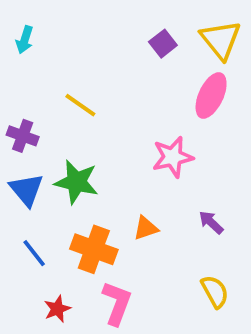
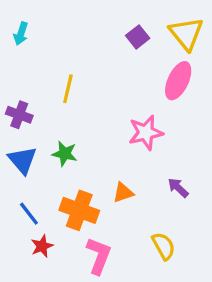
yellow line: (80, 105) -> (68, 89), turned 68
green star: (76, 182) -> (65, 154), size x0.7
yellow semicircle: (215, 292) -> (164, 246), moved
red star: (57, 309) -> (42, 246), moved

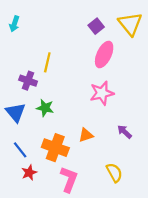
pink ellipse: (178, 81) -> (104, 54), moved
purple cross: (19, 115) -> (28, 81), moved

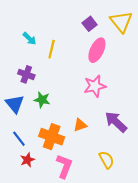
cyan arrow: (14, 24) -> (29, 39), moved, turned -64
yellow line: (47, 62) -> (52, 49), moved
purple arrow: (125, 132) -> (116, 122), size x1.6

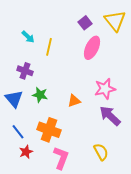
pink star: (95, 86) -> (105, 89), moved
orange triangle: (80, 125) -> (74, 101), moved

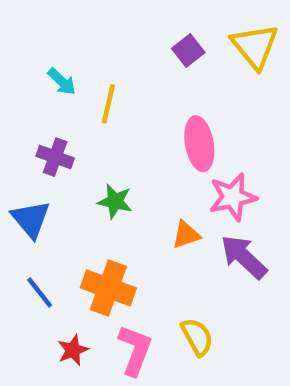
pink ellipse: (92, 48) -> (199, 144), moved, turned -35
green star: (40, 95) -> (115, 201), moved
orange triangle: (74, 101) -> (186, 235), moved
red star: (26, 152) -> (73, 350), moved
yellow semicircle: (101, 152) -> (197, 337), moved

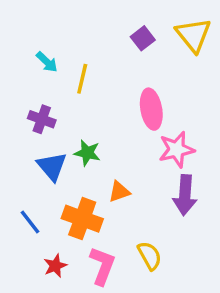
blue triangle: (31, 219) -> (52, 166), moved
orange triangle: (186, 235) -> (119, 192), moved
purple arrow: (244, 257) -> (185, 195), turned -129

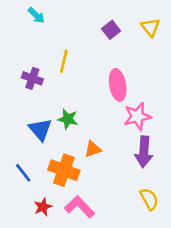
yellow triangle: (193, 35) -> (150, 27), size x0.7
cyan arrow: (47, 62) -> (36, 15), moved
purple cross: (42, 119) -> (32, 78), moved
yellow semicircle: (150, 256) -> (149, 199), moved
pink L-shape: (102, 266) -> (80, 207), turned -64

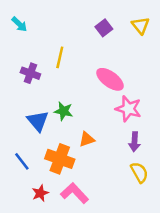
cyan arrow: (36, 15) -> (19, 24), moved
pink ellipse: (118, 85) -> (110, 79), turned -44
pink star: (137, 116) -> (128, 109), turned 30
purple arrow: (144, 152) -> (134, 142), size x0.7
yellow semicircle: (149, 199) -> (139, 172), moved

